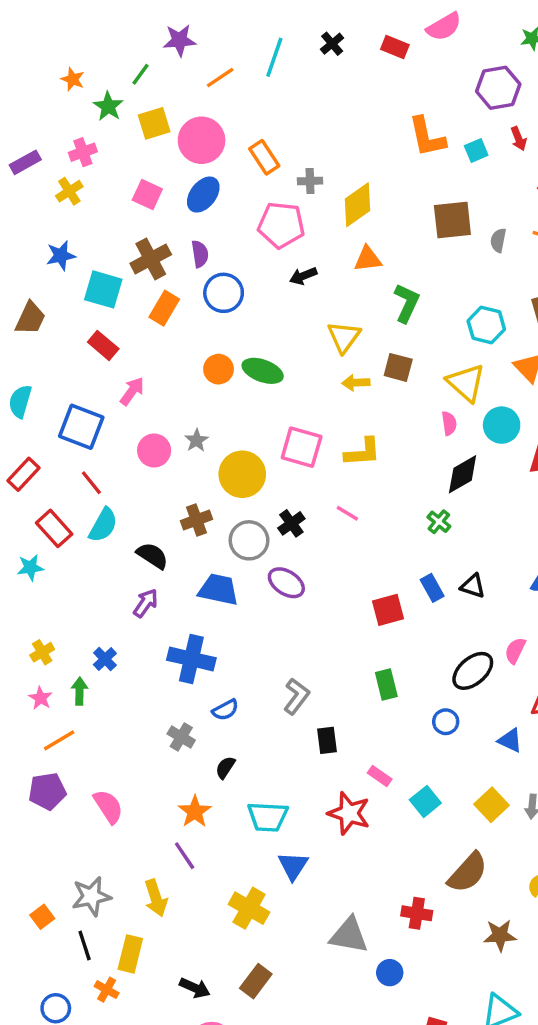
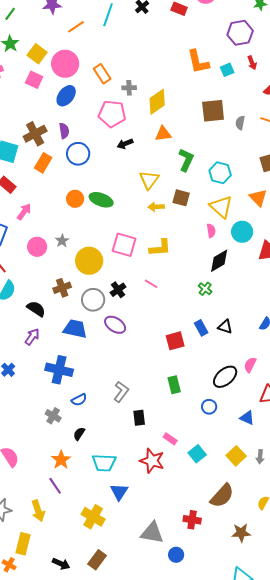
green line: (141, 74) -> (10, 14), moved
yellow square: (154, 123) -> (37, 54), turned -36
pink square: (147, 195) -> (34, 80), moved
cyan hexagon: (486, 325) -> (220, 173), moved

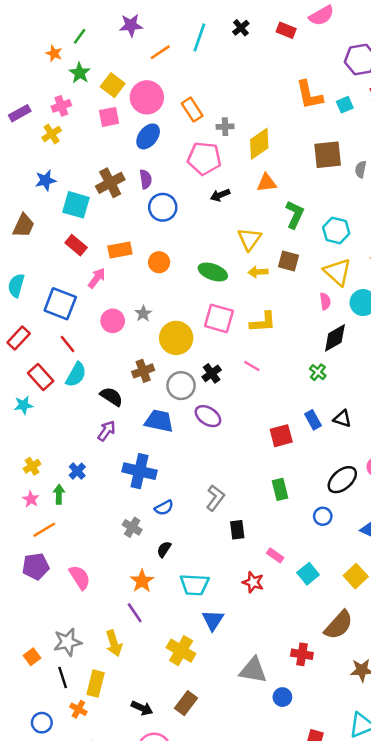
pink square: (34, 80) -> (109, 117), turned -36
orange rectangle: (43, 163) -> (120, 250), moved, turned 48
green ellipse: (101, 200) -> (213, 272), moved
red star: (152, 461) -> (253, 582), size x0.7

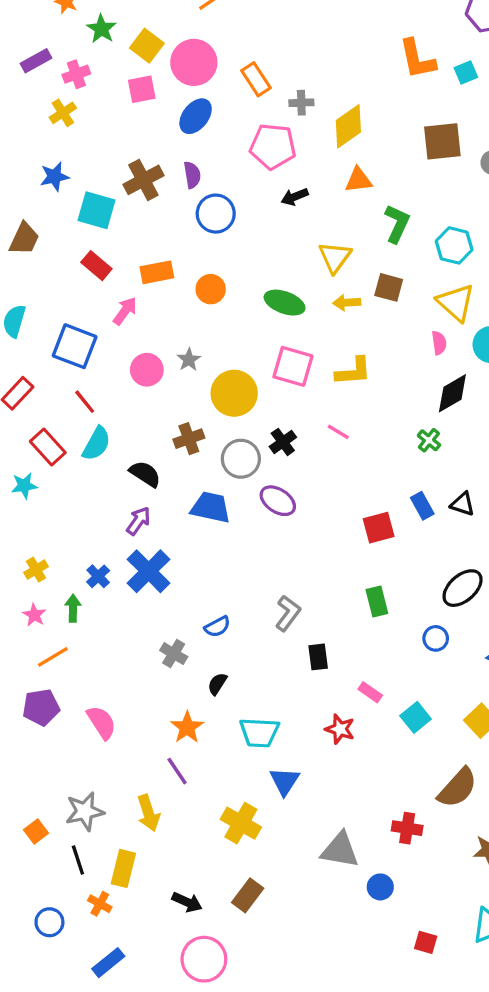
purple rectangle: (20, 113) -> (36, 61), moved
blue cross: (140, 471) -> (149, 571), moved, turned 32

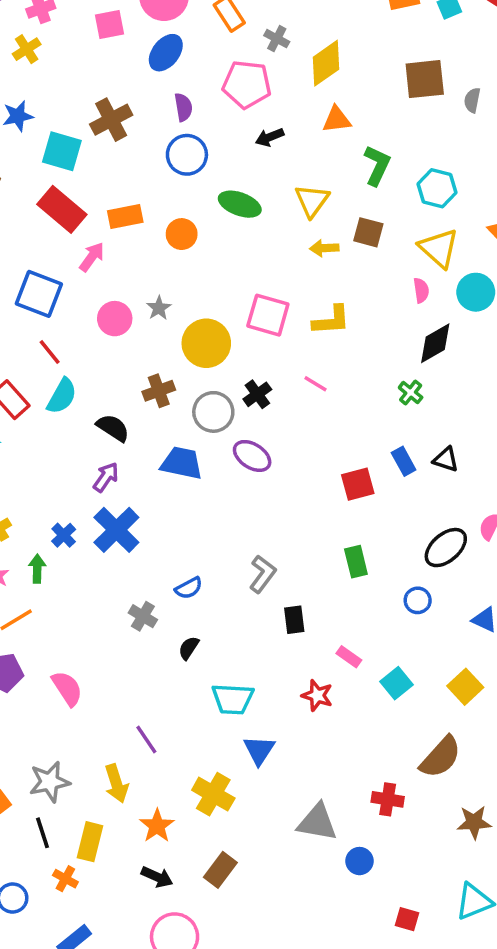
gray cross: (301, 103) -> (277, 39), turned 30
purple semicircle: (192, 175) -> (183, 107), moved
red rectangle: (96, 266) -> (62, 209), size x1.5
green ellipse: (285, 303) -> (240, 204), moved
orange star: (187, 727) -> (157, 826), moved

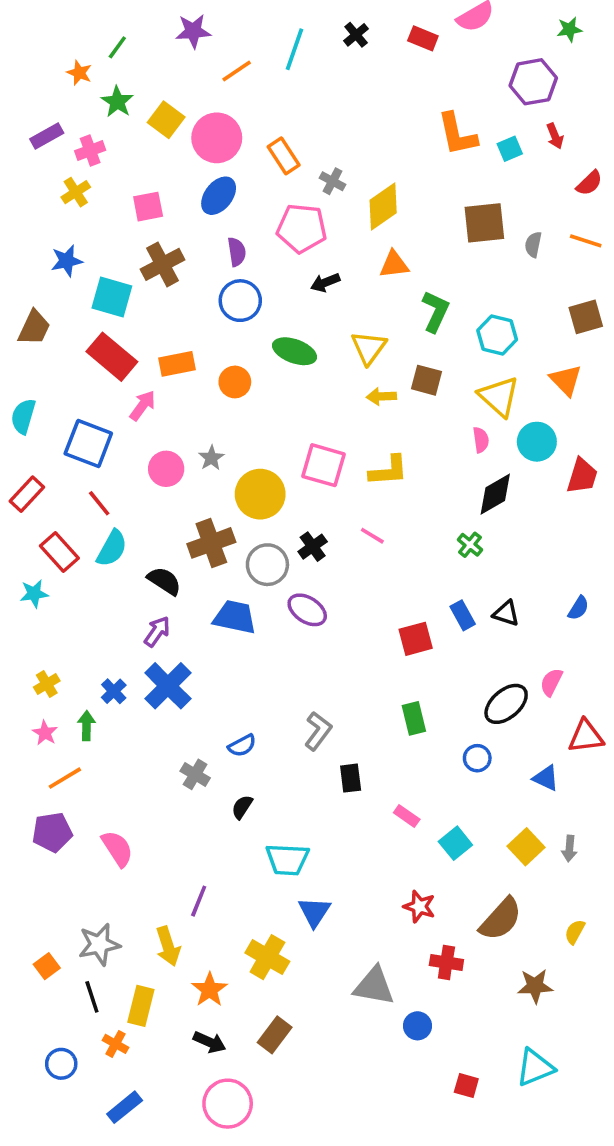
pink square: (109, 24) -> (148, 207), moved
brown cross: (159, 391) -> (211, 543), size x1.4
red star: (317, 695) -> (419, 906), moved
purple line: (146, 740) -> (199, 901), turned 56

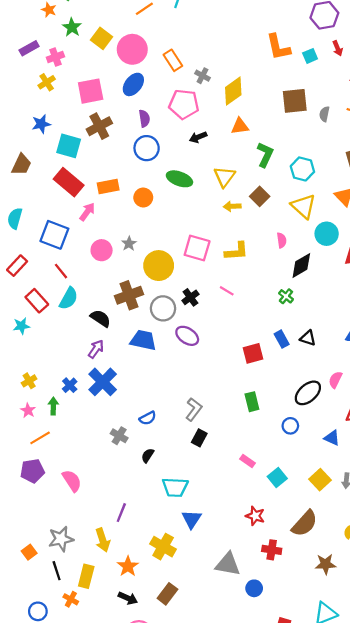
pink square: (148, 207) -> (91, 91), size x1.4
brown square: (427, 380) -> (260, 196), turned 30
pink semicircle: (481, 440) -> (282, 240), moved
black rectangle: (351, 778) -> (199, 438), moved, turned 35

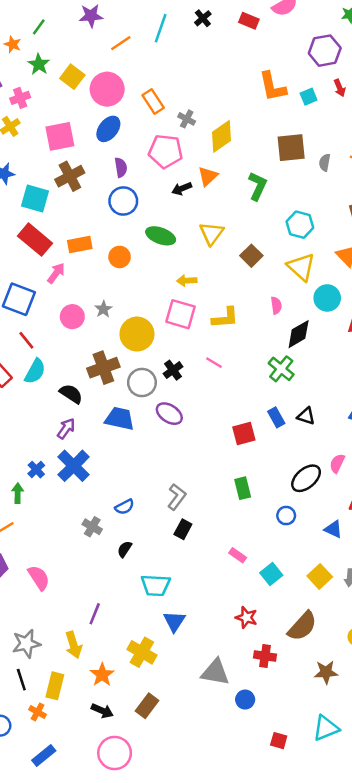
orange triangle: (240, 126) -> (208, 176), moved, turned -36
green L-shape: (265, 155) -> (258, 186), moved
yellow arrow: (232, 206) -> (187, 281), moved
green cross: (286, 296) -> (281, 369), size x1.5

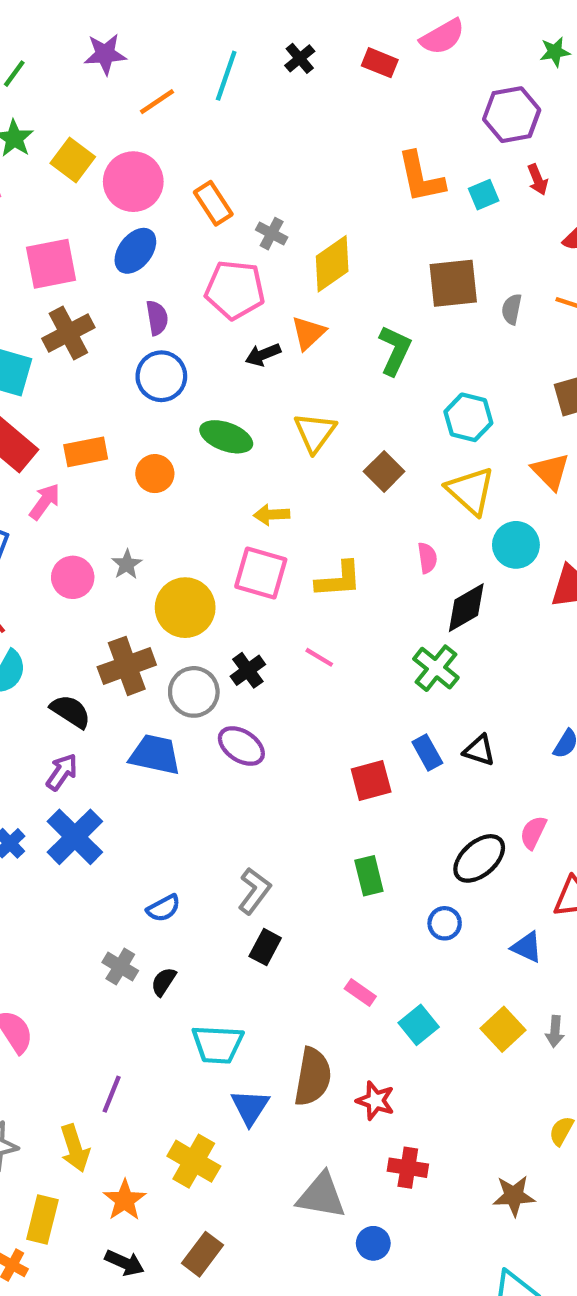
gray cross: (92, 527) -> (120, 967), moved
brown semicircle: (302, 626) -> (313, 1077), moved, turned -32

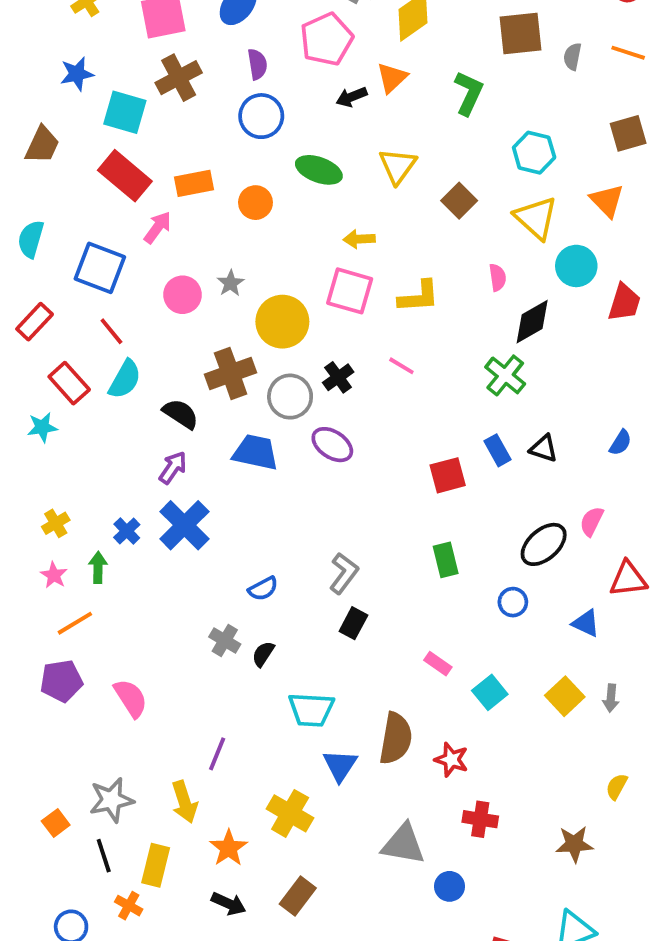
pink pentagon: (235, 290) -> (327, 39), turned -30

